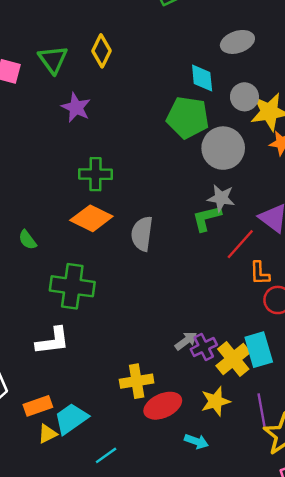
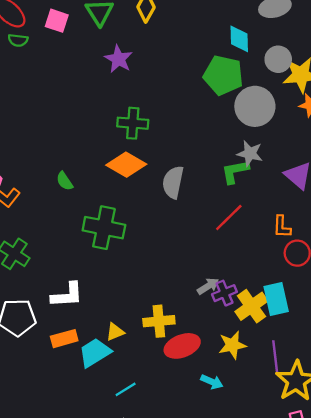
red line: (240, 244) -> (229, 218), moved
white L-shape: (53, 341) -> (67, 295), moved
yellow triangle: (47, 434) -> (115, 332), moved

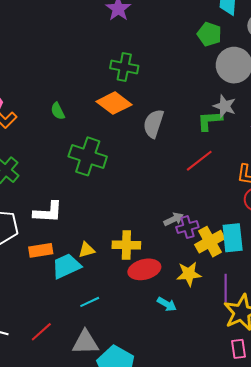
green pentagon: (223, 75) -> (209, 34), size x0.7

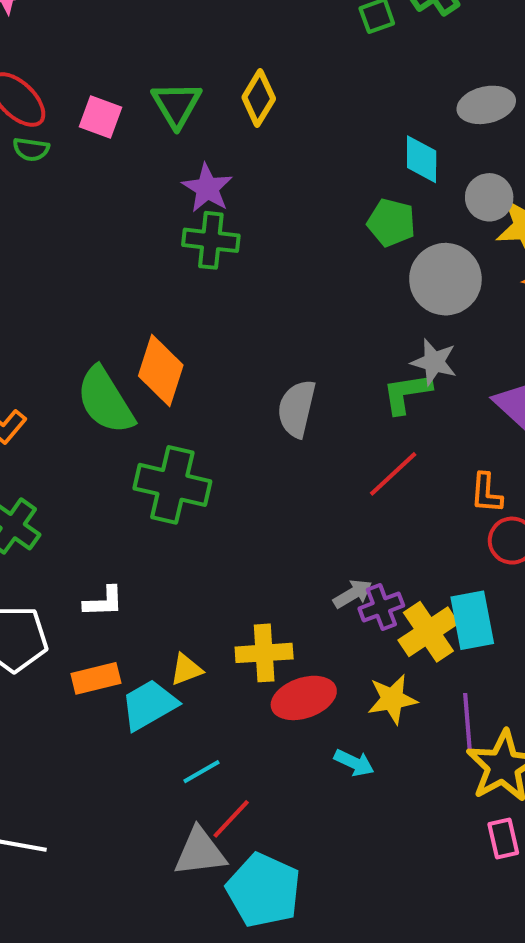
green cross: (124, 67) -> (211, 240), moved
orange diamond: (114, 103) -> (161, 371), moved, turned 76
green semicircle: (58, 111) -> (105, 400), size x2.0
white L-shape: (48, 212) -> (104, 602), size x0.7
red line: (41, 332) -> (231, 819), moved

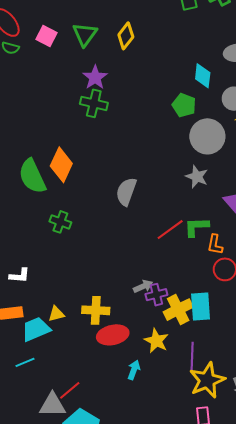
green L-shape: (407, 393) -> (196, 227), moved
green cross: (172, 485) -> (60, 222), size x0.6
yellow star: (392, 699) -> (156, 341), turned 30
cyan arrow: (354, 763) -> (134, 370), turned -102
cyan line: (201, 772) -> (25, 362), moved

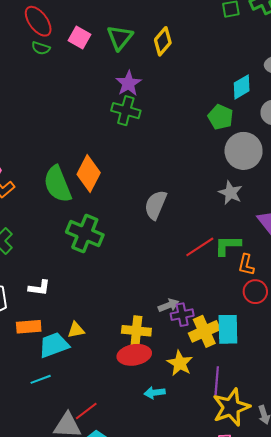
cyan diamond: (203, 76) -> (242, 87), turned 50
green cross: (60, 222) -> (85, 234), size x1.6
yellow cross: (96, 310) -> (136, 331), moved
cyan arrow: (134, 370) -> (155, 393), turned -120

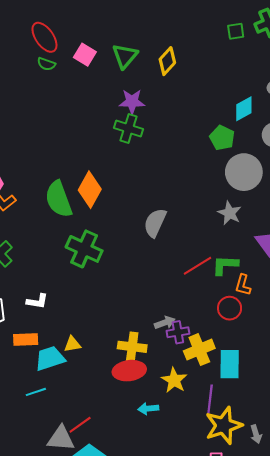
purple star: (128, 83) -> (132, 102), turned 30
red circle: (255, 292) -> (230, 308), moved
cyan rectangle: (228, 329) -> (230, 364), moved

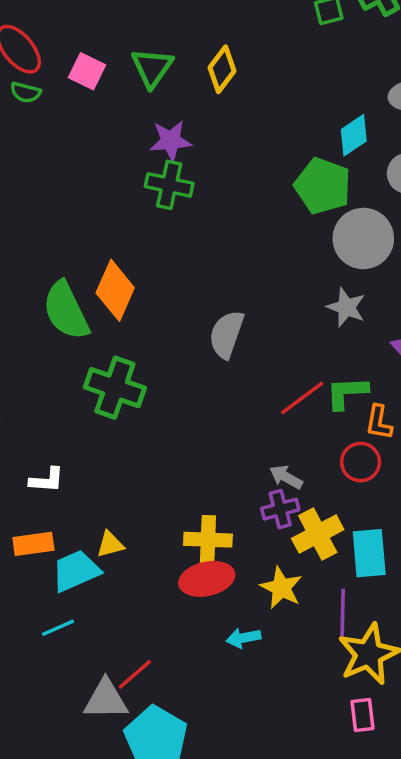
green pentagon: (222, 138) -> (323, 186), size x1.4
gray arrow: (165, 323) -> (286, 477), moved, turned -126

